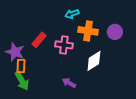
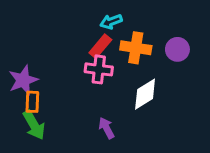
red rectangle: (39, 40) -> (100, 46), moved
purple star: (15, 52) -> (23, 80), turned 30
purple arrow: (69, 83) -> (106, 128), turned 32

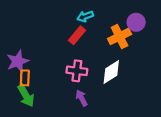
orange cross: (136, 48) -> (120, 36), moved, turned -35
purple circle: (177, 49) -> (136, 22), moved
pink cross: (99, 69) -> (77, 71), moved

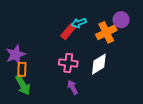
cyan arrow: (85, 16) -> (79, 23), moved

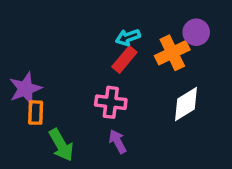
red rectangle: (68, 31) -> (124, 60), moved
white diamond: (99, 64) -> (186, 104), moved
green arrow: (23, 85) -> (61, 145), moved

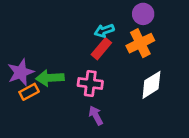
purple circle: (196, 32) -> (143, 14), moved
orange rectangle: (36, 113) -> (29, 92), turned 60
green arrow: (61, 145) -> (50, 78), moved, turned 116

